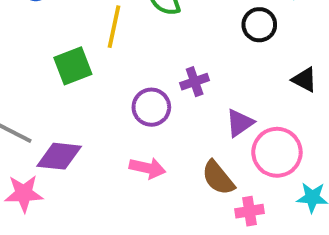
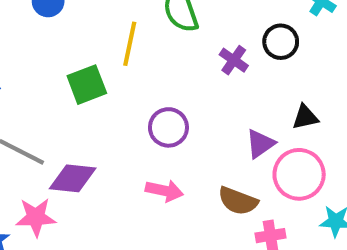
black triangle: (304, 80) -> (305, 117), moved, turned -40
purple cross: (195, 82) -> (234, 60), moved, turned -36
brown semicircle: (218, 178) -> (238, 201), turned -30

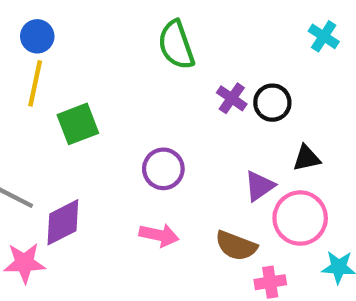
black circle: (281, 42) -> (272, 103), moved
yellow line: (130, 44) -> (35, 83), moved
purple diamond: (73, 178) -> (63, 222), turned -33

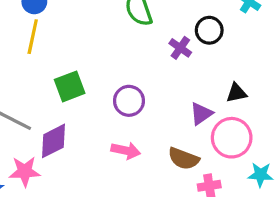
black circle: (272, 103) -> (209, 30), moved
green square: (78, 124) -> (70, 86), moved

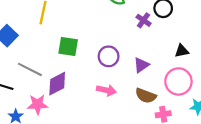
green square: (70, 86) -> (68, 47), turned 30
purple triangle: (201, 114) -> (141, 65), moved

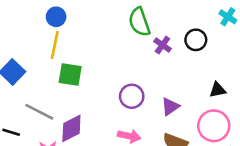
purple cross: (144, 20) -> (162, 45), moved
green square: (68, 47) -> (70, 74), moved

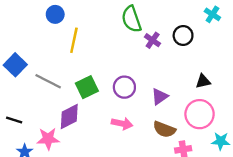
yellow line: (55, 45) -> (74, 40), moved
green square: (70, 74) -> (87, 87), moved, turned -35
gray line: (39, 112) -> (48, 81), moved

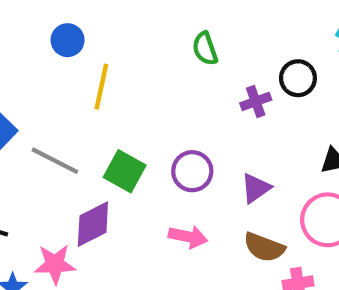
green semicircle: (131, 19) -> (205, 49), size x0.7
purple cross: (153, 40) -> (256, 101), moved, turned 35
green square: (87, 87) -> (125, 171), turned -35

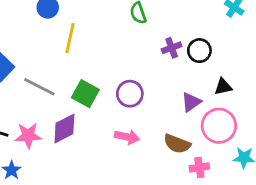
black circle: (298, 78) -> (199, 51), moved
purple triangle: (256, 188) -> (191, 102), moved
pink star: (55, 264) -> (28, 135), moved

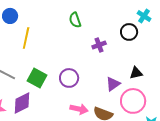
black circle: (199, 51) -> (129, 32), moved
pink arrow: (127, 137) -> (79, 109), moved

